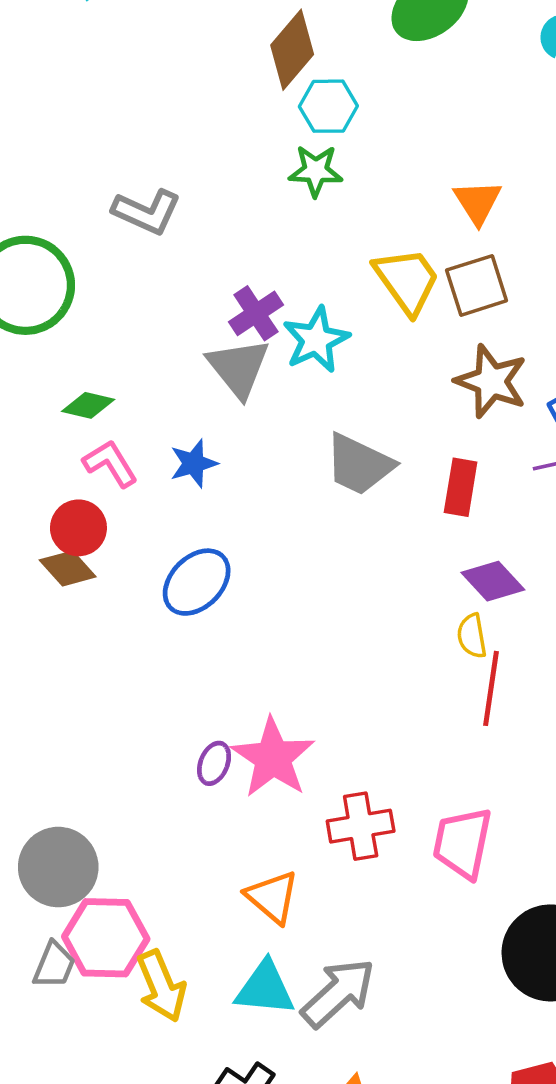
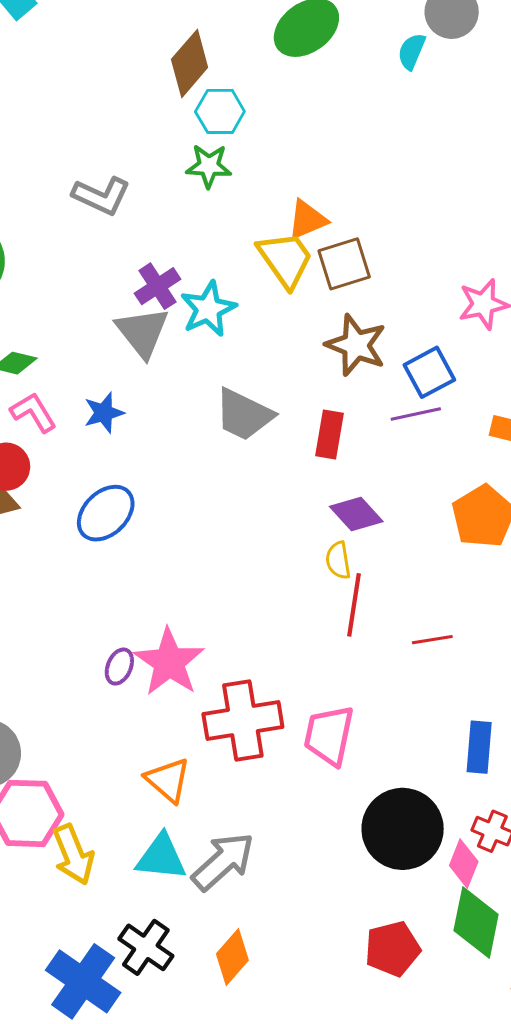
orange triangle: (478, 202) -> (307, 220), moved, turned 39
gray L-shape: (147, 212) -> (101, 196), moved
red cross: (361, 826) -> (243, 721), size x1.4

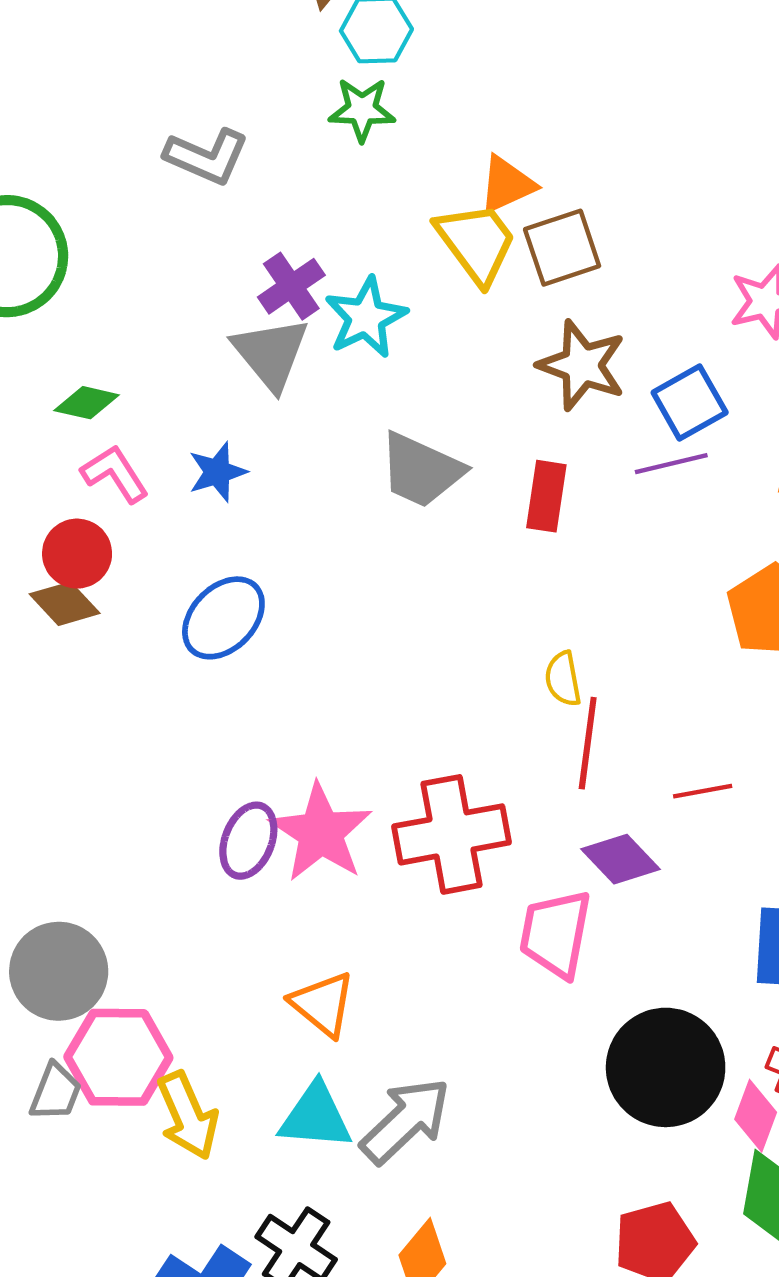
purple diamond: (356, 514) -> (621, 859), moved
purple ellipse: (119, 667) -> (248, 841), size x1.4
red cross: (243, 721) -> (452, 834), moved

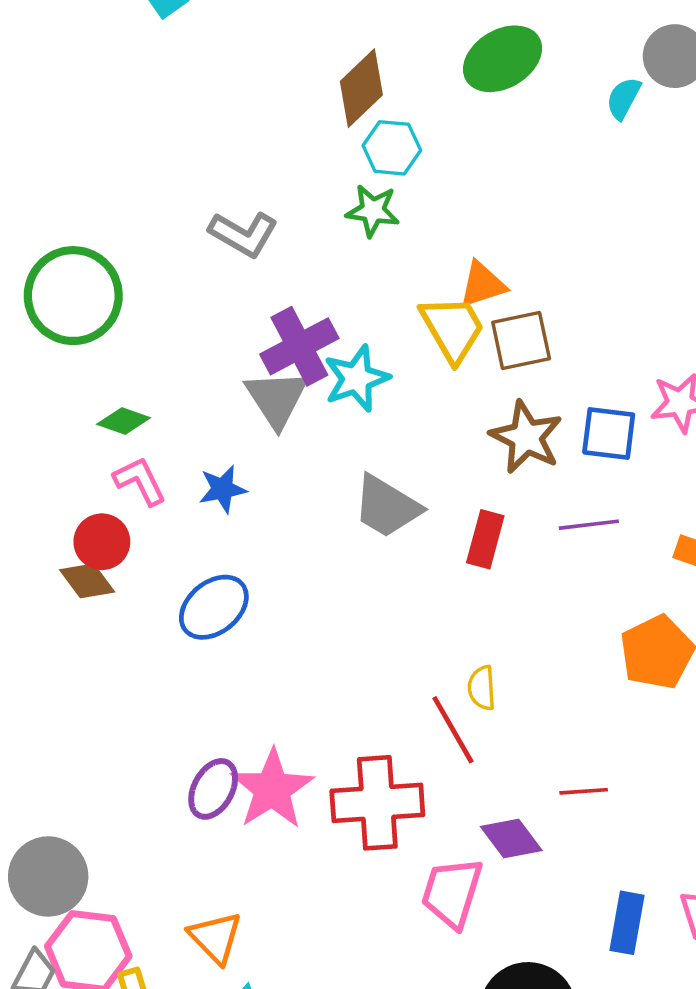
purple cross: (291, 286) -> (299, 346), size x1.4
blue square: (690, 403) -> (609, 433), moved, turned 30
red line: (588, 743) -> (453, 730), moved, turned -44
orange triangle: (323, 1004) -> (215, 938), moved

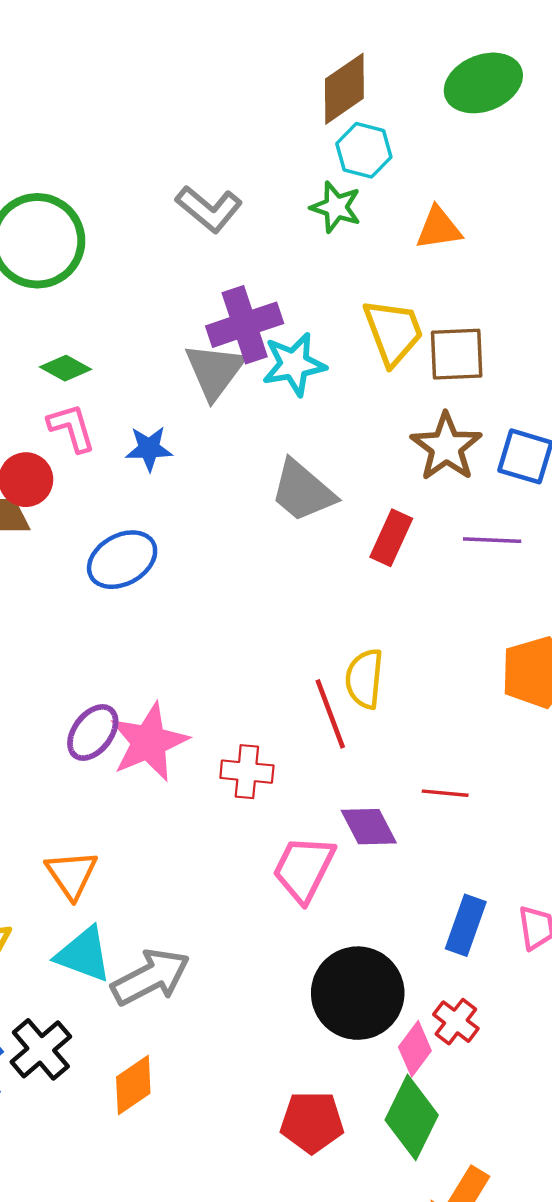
orange triangle: (482, 284) -> (439, 228), moved
yellow semicircle: (482, 688) -> (364, 679), size x1.4
red cross: (377, 803) -> (247, 772), size x0.6

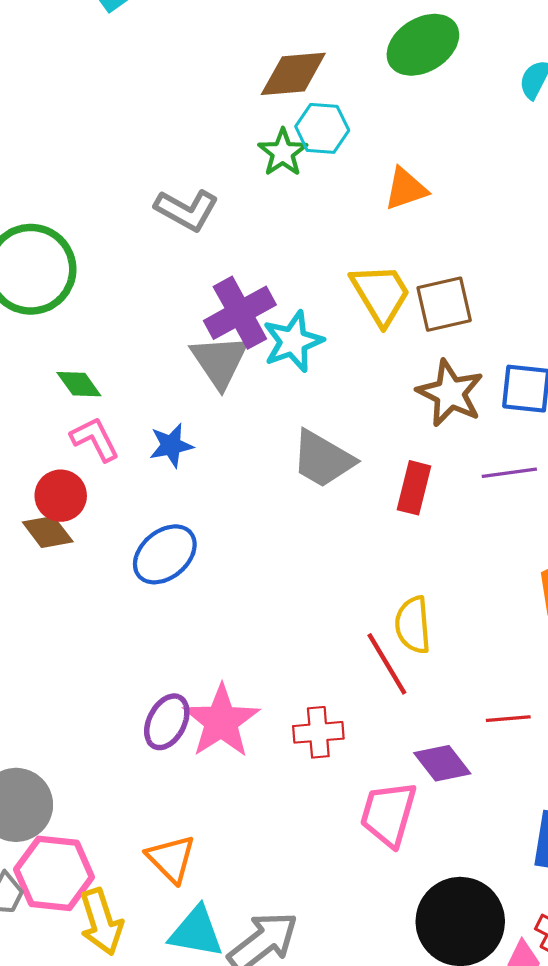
brown diamond: (344, 89) -> (293, 74), turned 40
green star: (336, 207) -> (283, 153), moved, turned 30
green diamond: (65, 368) -> (79, 384), turned 36

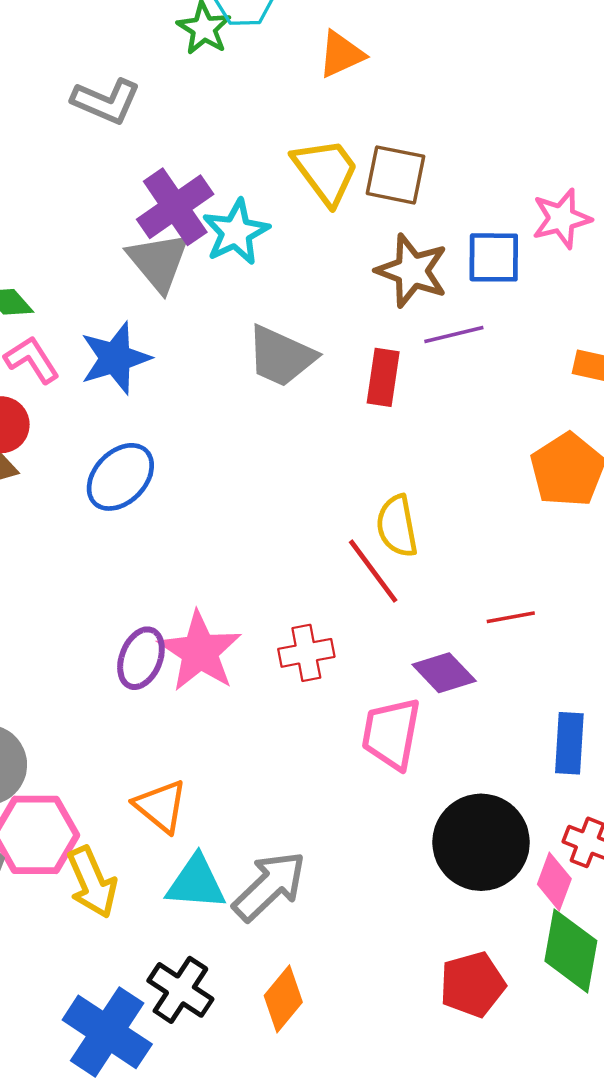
brown square: (444, 304) -> (396, 175), turned 30
blue star: (171, 445) -> (115, 358), size x1.5
purple line: (509, 473) -> (454, 334), moved

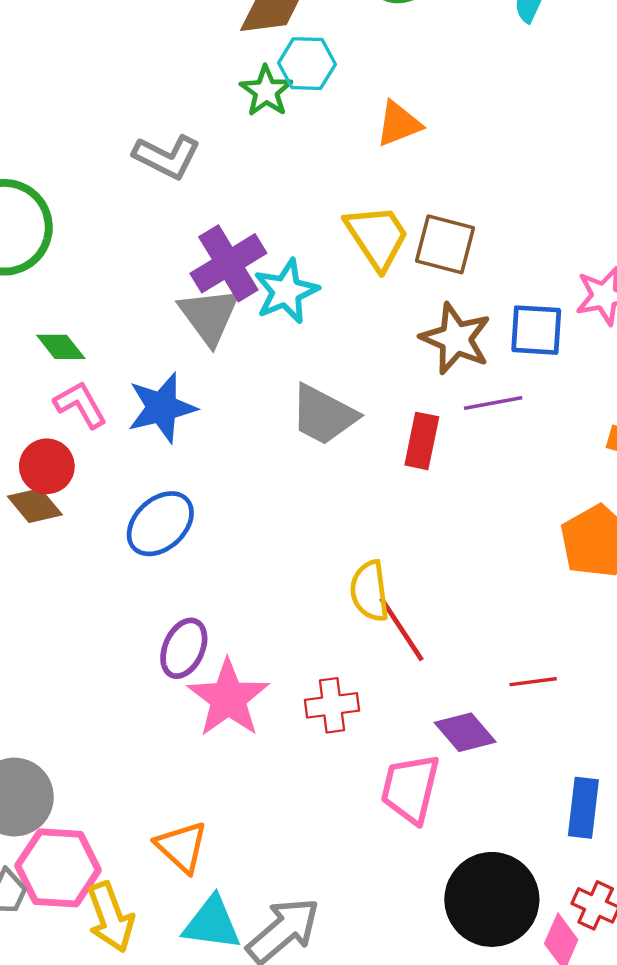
yellow semicircle: (397, 526) -> (370, 591), moved
purple ellipse: (141, 658) -> (184, 648), moved

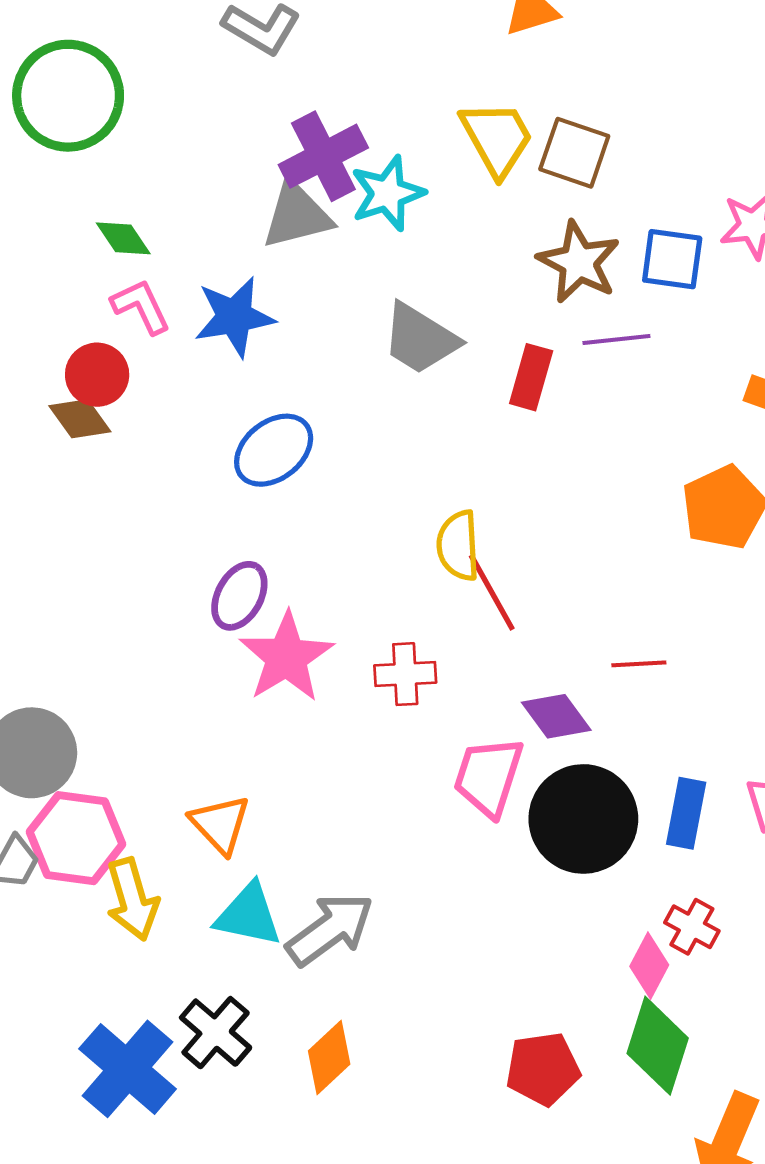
gray triangle: (209, 316) -> (297, 215), turned 48
blue ellipse: (160, 524) -> (274, 450), moved
black circle: (492, 899) -> (583, 819), moved

